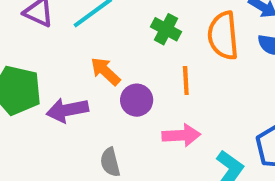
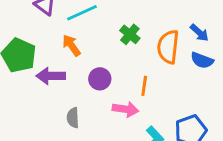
orange arrow: (105, 71) -> (71, 45), moved
orange line: (186, 80) -> (144, 86), moved

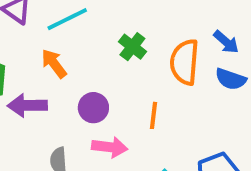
pink arrow: (125, 109) -> (110, 147), moved

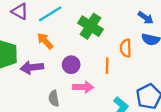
green cross: (132, 47) -> (90, 26), size x1.5
orange semicircle: (185, 62) -> (126, 48), moved, size x0.7

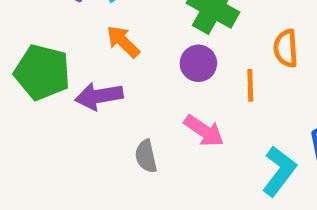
purple circle: (71, 65) -> (198, 63), moved
pink arrow: (83, 87) -> (204, 131), turned 36

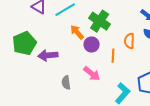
orange arrow: (123, 42) -> (77, 32), moved
green pentagon: (42, 72) -> (24, 43), turned 30

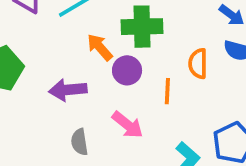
green cross: (100, 21) -> (142, 27), turned -35
purple arrow: (48, 55) -> (68, 90), moved

